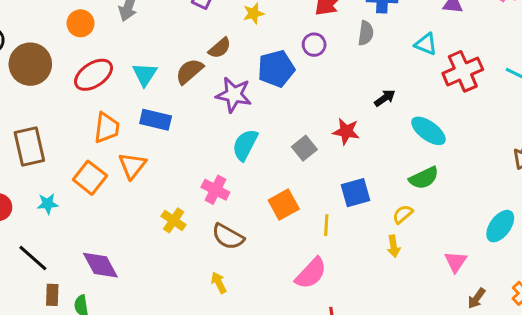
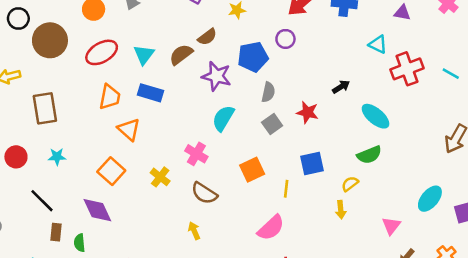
gray semicircle: (366, 33) -> (268, 92), moved
orange triangle: (132, 166) -> (129, 129), turned -30
orange square: (90, 178) -> (111, 171), moved

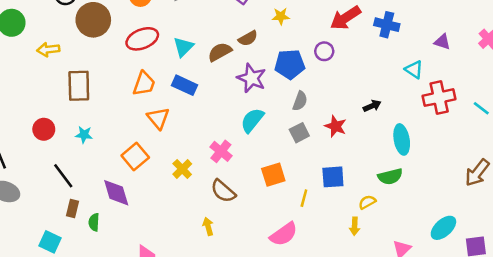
cyan ellipse: (376, 116) -> (402, 139), turned 32

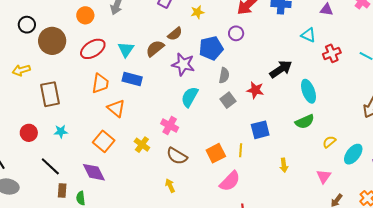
red cross: (439, 98) -> (332, 53), size x0.7
black arrow: (372, 106) -> (281, 69), size x1.6
orange square: (273, 175) -> (216, 153), moved
yellow semicircle: (367, 202) -> (329, 142), moved

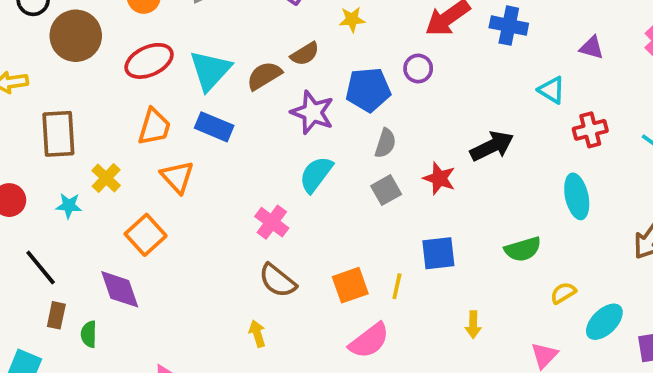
cyan triangle: (126, 49) -> (210, 70), size x1.4
cyan ellipse: (308, 91) -> (577, 196), moved
yellow cross: (142, 145) -> (106, 178), moved

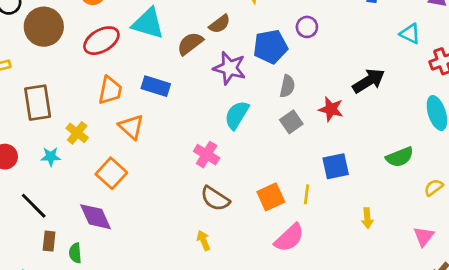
cyan triangle: (210, 70) -> (148, 23), moved, turned -51

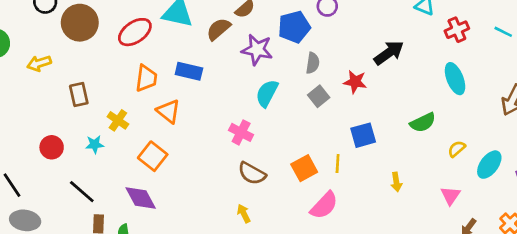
brown rectangle: (38, 103) -> (79, 95), size x0.7

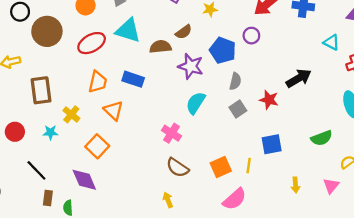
blue pentagon: (294, 27) -> (223, 50), turned 30
brown semicircle: (219, 29) -> (160, 47), turned 30
brown rectangle: (79, 95) -> (41, 90), size x1.4
pink triangle: (450, 196) -> (331, 186), moved

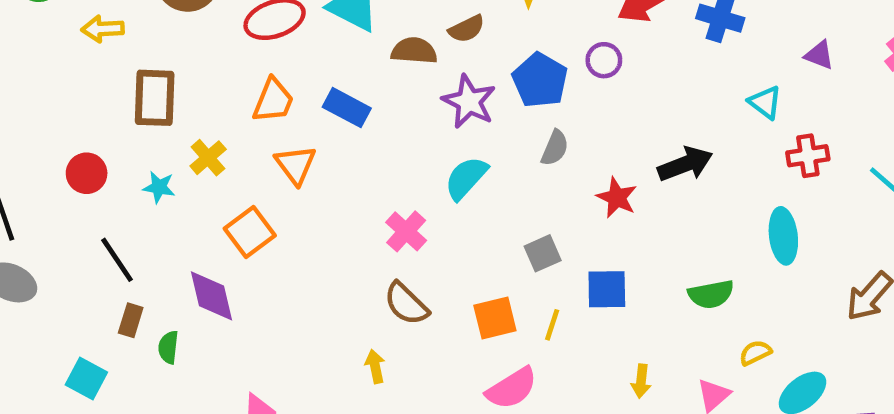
gray square: (238, 109) -> (543, 253), moved

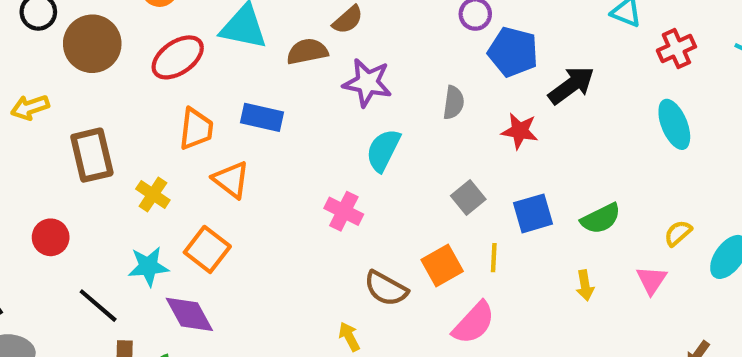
blue pentagon: (540, 80) -> (513, 52), moved
cyan star: (159, 187) -> (148, 266), moved, size x1.4
green semicircle: (711, 294) -> (601, 219), moved
brown semicircle: (406, 304) -> (386, 288), moved

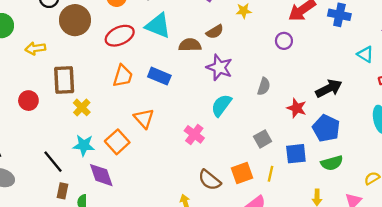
blue pentagon: (513, 52) -> (326, 128), moved
orange triangle: (231, 180) -> (144, 118), moved
yellow cross: (153, 195) -> (82, 107), moved
red circle: (51, 237) -> (28, 101), moved

